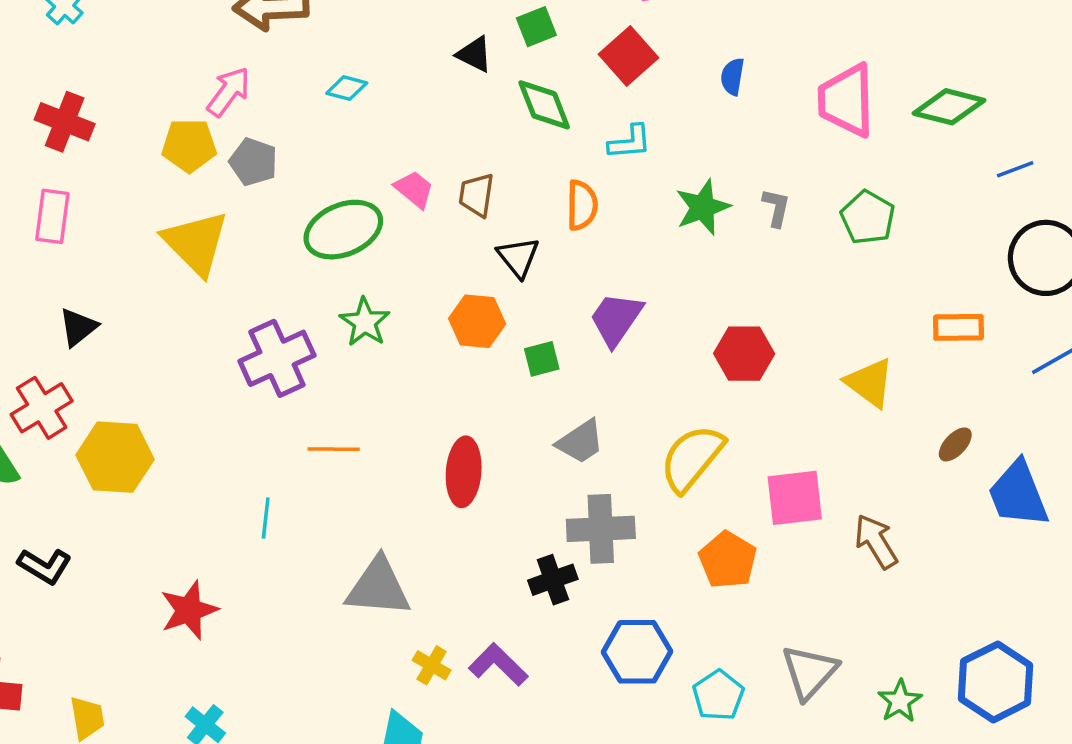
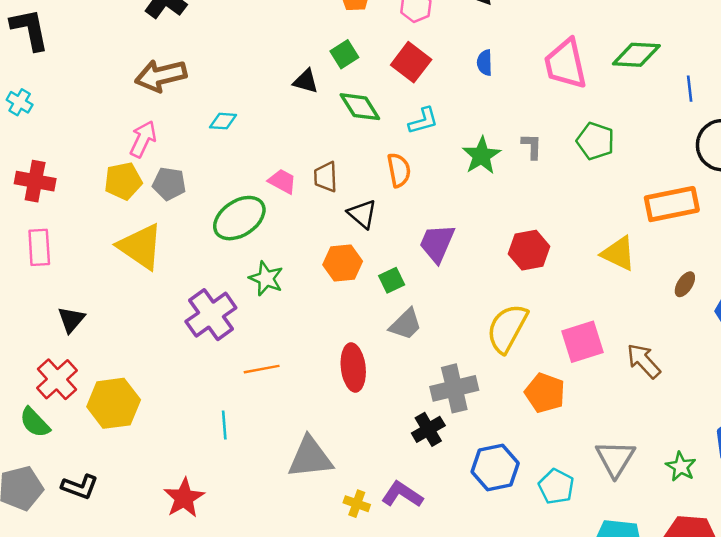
blue line: (1015, 169) -> (690, 89), turned -65
orange rectangle: (958, 327) -> (672, 204), size x1.5
gray trapezoid: (580, 442) -> (406, 324), moved

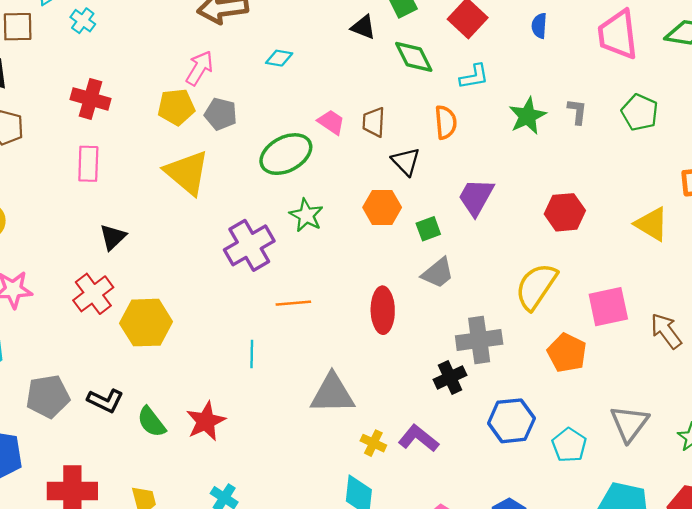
green semicircle: (35, 422) -> (151, 422), moved

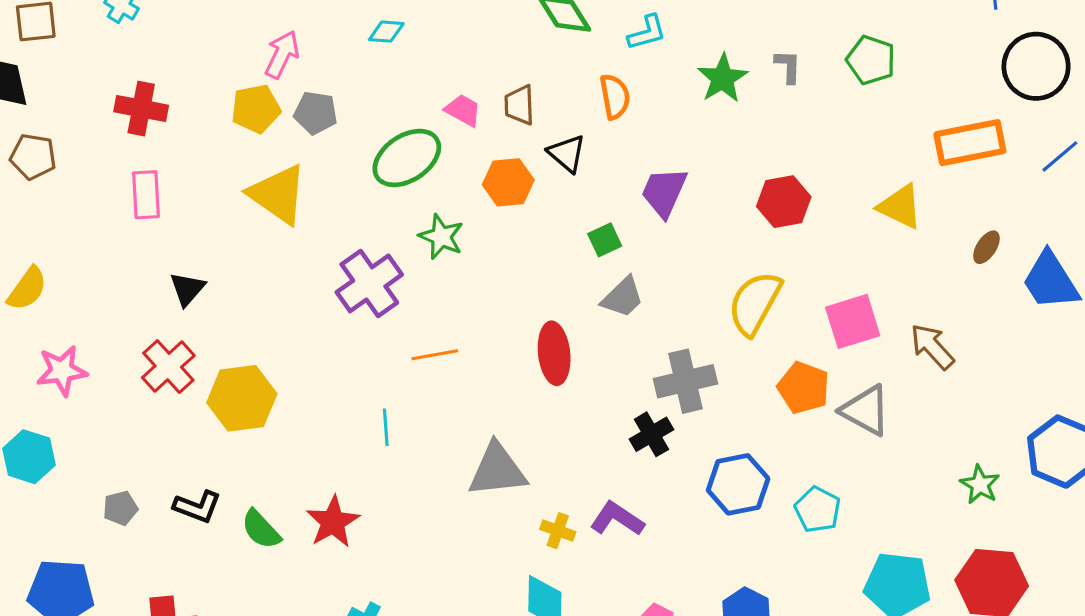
orange hexagon: (382, 207) -> (508, 182), moved
gray pentagon: (48, 396) -> (120, 508), size x0.6
gray triangle: (629, 423) -> (866, 410), moved, turned -33

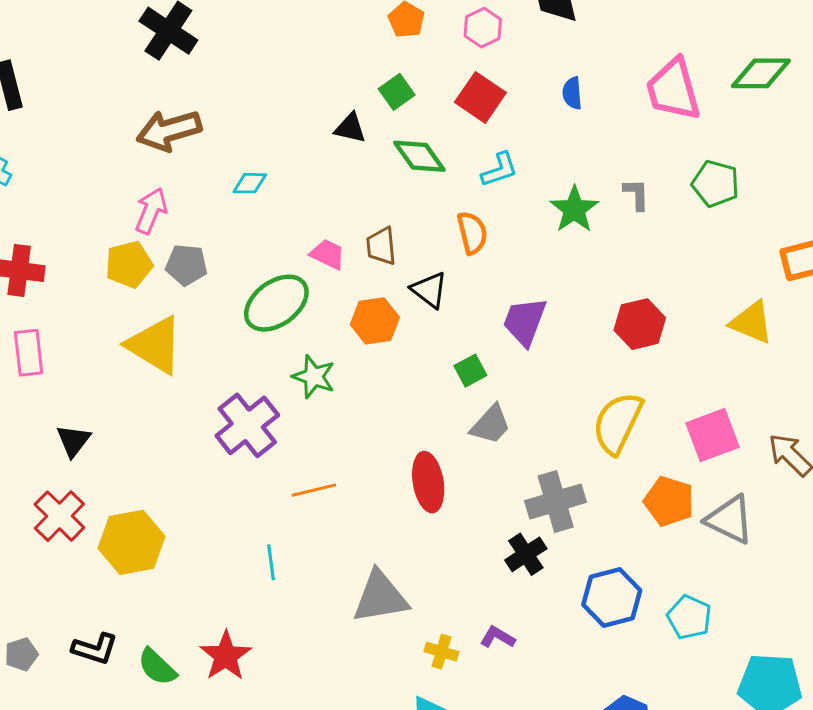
purple L-shape: (617, 519) -> (498, 637), size x0.7

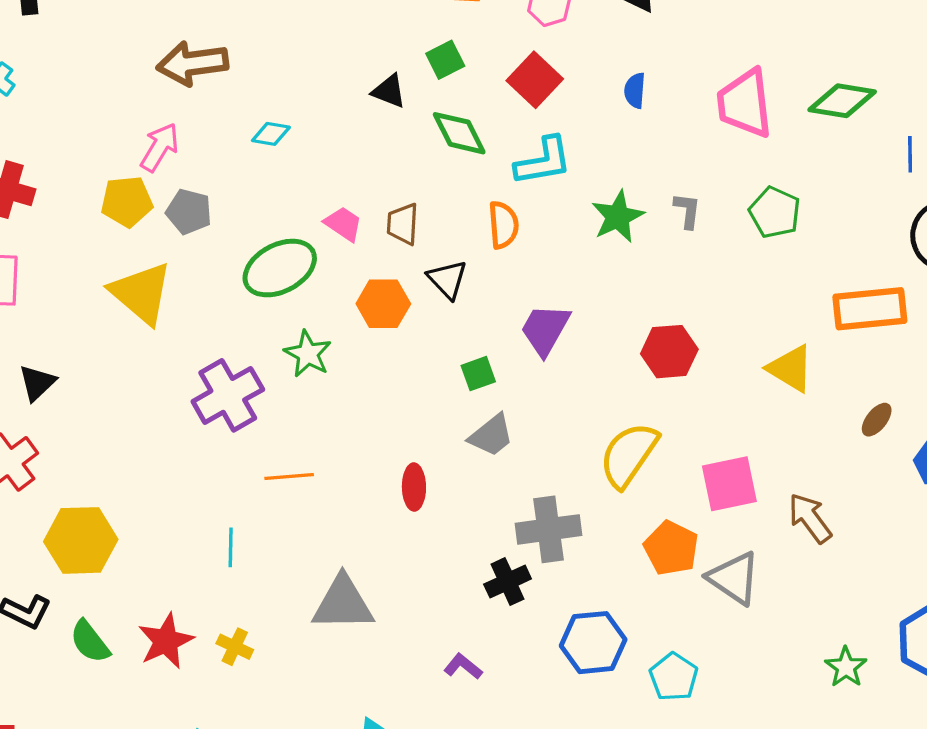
cyan L-shape: (499, 170) -> (543, 161), size x1.4
red ellipse: (428, 482) -> (414, 487), size x0.7
yellow hexagon: (132, 542) -> (81, 540), moved
yellow cross: (441, 652) -> (235, 647), moved

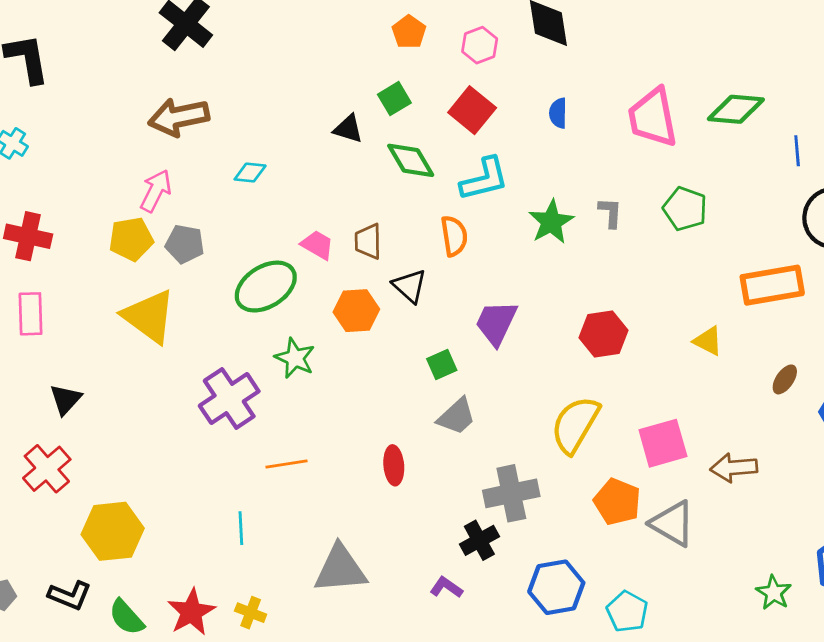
yellow triangle: (790, 368) -> (708, 341), size x0.7
brown arrow: (810, 518) -> (734, 468), turned -54
purple L-shape: (463, 666) -> (446, 587), moved

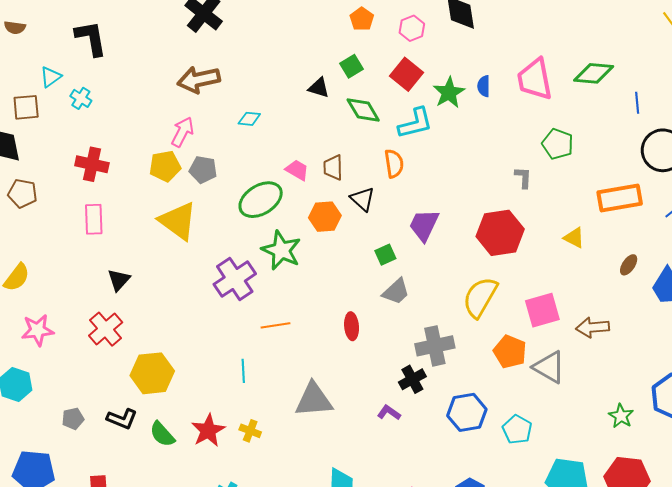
blue semicircle: (558, 113) -> (484, 86), moved
gray L-shape: (610, 213) -> (523, 177), moved
green star: (551, 222) -> (449, 93), moved
red hexagon: (604, 334) -> (500, 233), size x1.4
green star: (295, 358) -> (281, 250), size x1.4

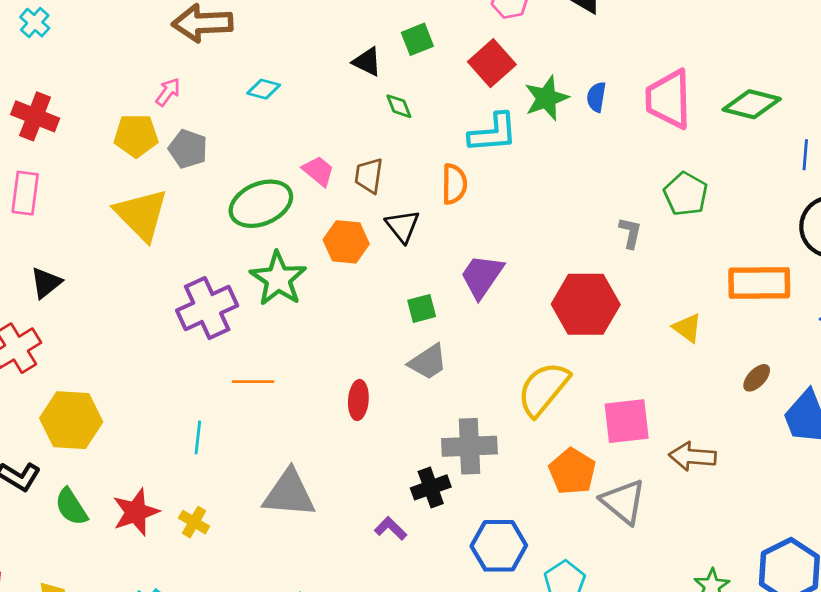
green diamond: (363, 110) -> (399, 106), moved, size x0.6
pink arrow: (182, 132) -> (168, 92), size x0.7

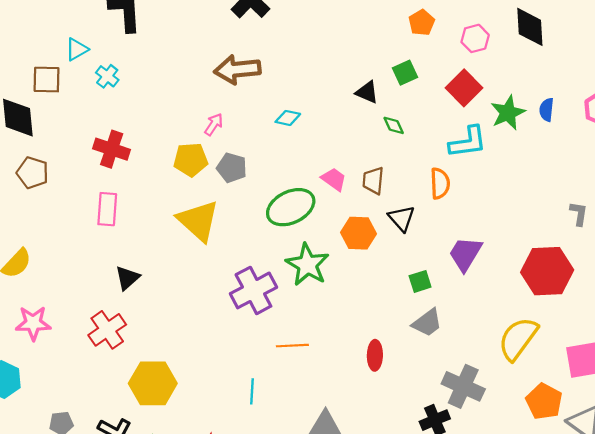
gray cross: (469, 446) -> (463, 386), turned 30

